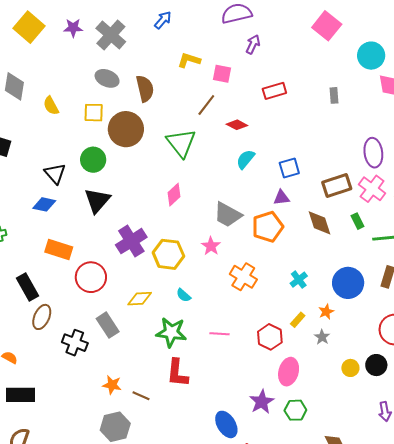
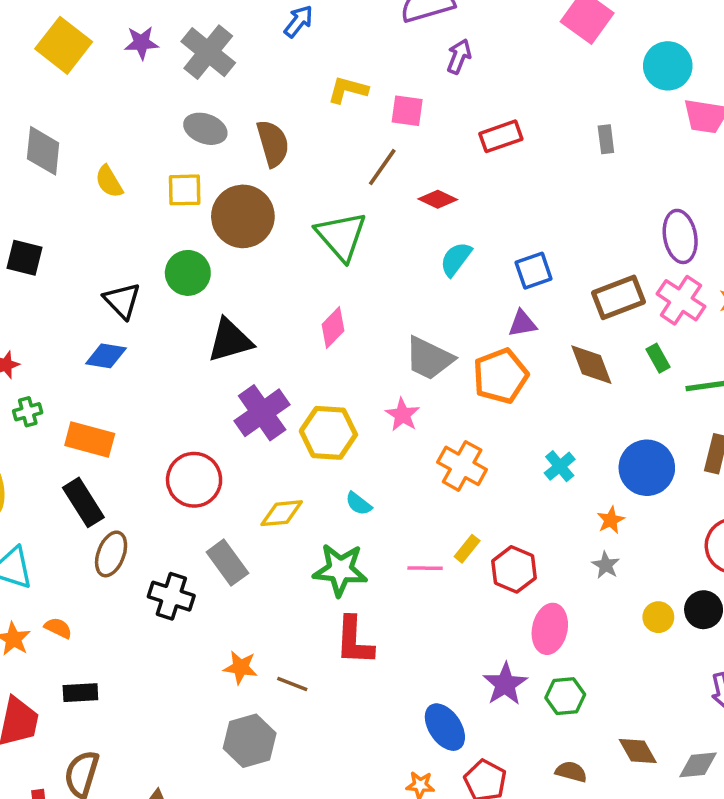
black triangle: (97, 200) -> (230, 340), moved, turned 36
orange rectangle: (59, 250) -> (90, 440), moved
yellow rectangle: (298, 320) -> (467, 549), moved
black rectangle: (21, 395) -> (80, 693), size x0.7

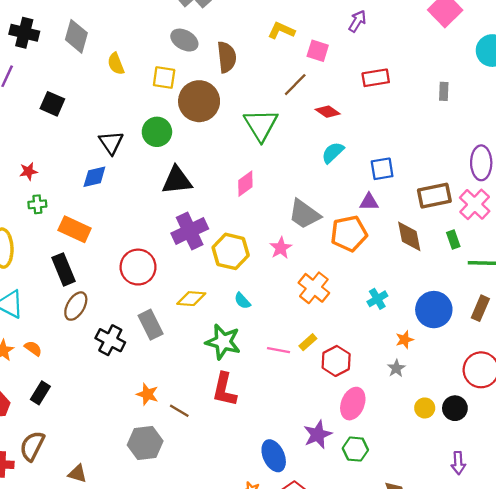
blue diamond: (106, 356) -> (94, 177), turned -32
black rectangle: (80, 693) -> (40, 393), turned -65

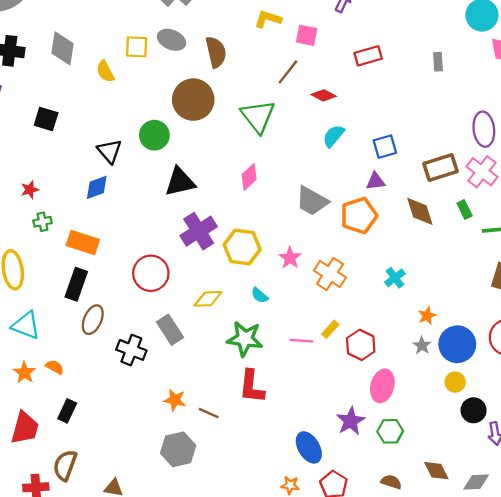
yellow square: (164, 77) -> (137, 47), moved
pink star: (281, 248) -> (290, 258), moved
black rectangle: (63, 269) -> (76, 284), turned 48
blue circle: (434, 310) -> (457, 344), moved
black circle: (455, 408) -> (474, 410), moved

